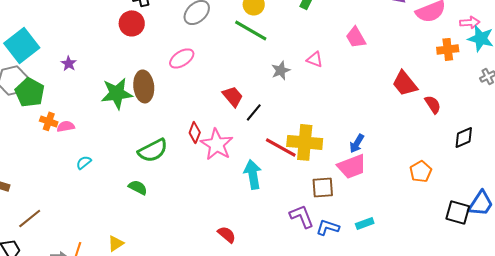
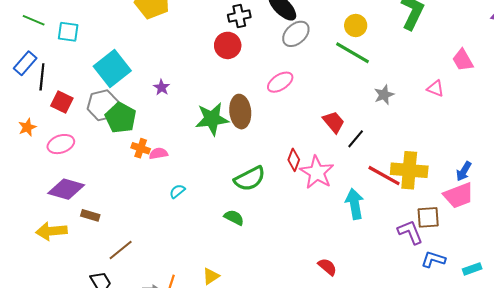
pink triangle: (315, 59) -> (435, 88), moved
purple L-shape: (302, 216) -> (410, 232), moved
cyan rectangle: (365, 223) -> (472, 269), moved

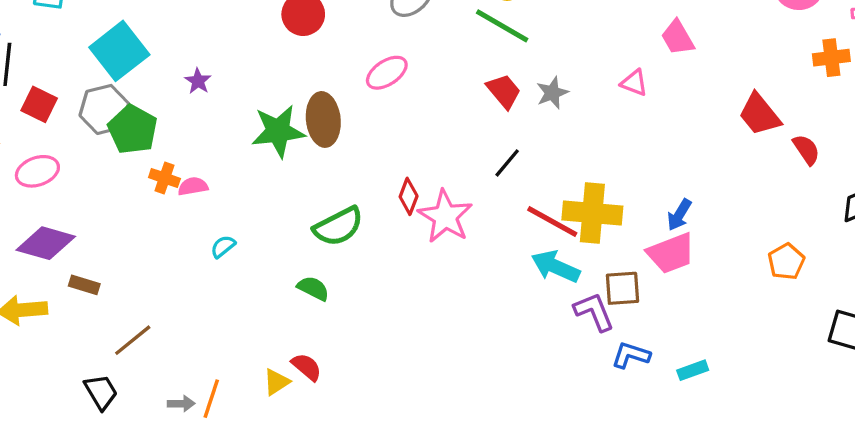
red trapezoid: (334, 122) -> (504, 91), moved
cyan arrow: (355, 204) -> (556, 267), moved, turned -56
red semicircle: (327, 267) -> (307, 367), moved

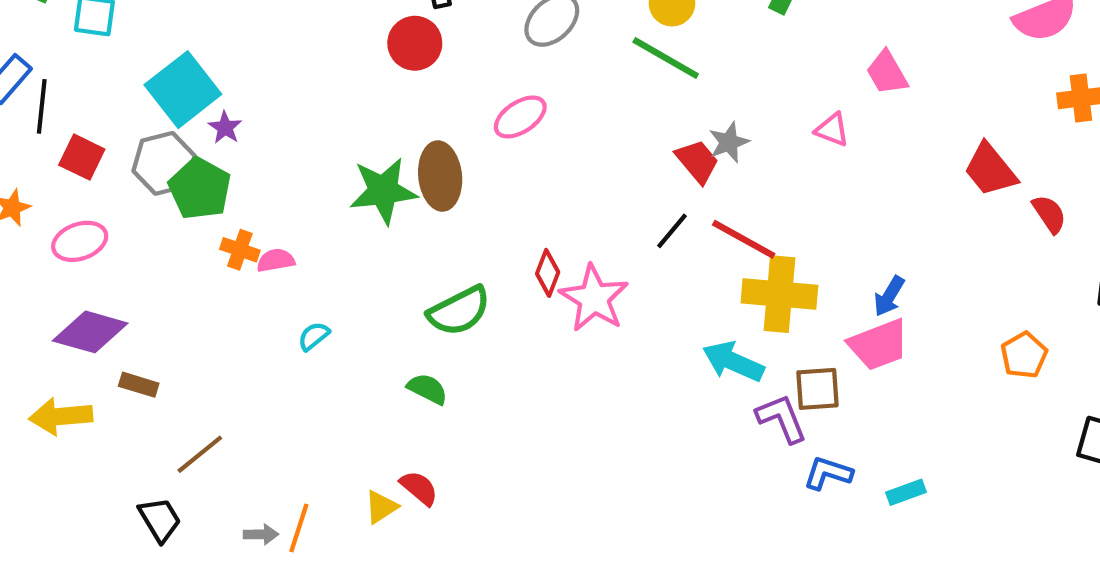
purple star: (198, 81) -> (225, 128), moved
red trapezoid: (504, 91) -> (697, 161), moved
red line: (552, 221) -> (744, 239), moved

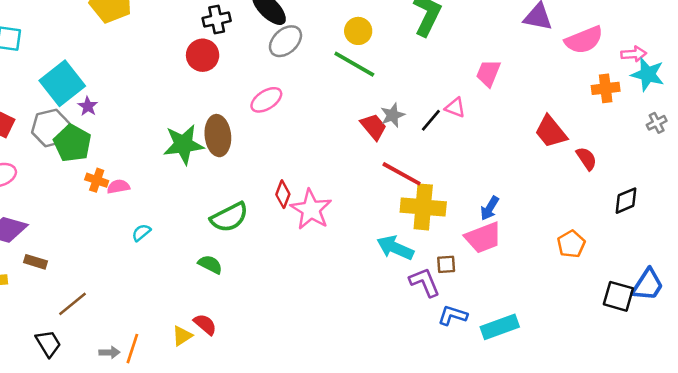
pink trapezoid: (887, 73) -> (488, 73), turned 52
black line: (672, 231) -> (431, 120), moved
brown square: (817, 389) -> (446, 264), size x0.7
cyan rectangle: (906, 492) -> (500, 327), size x1.6

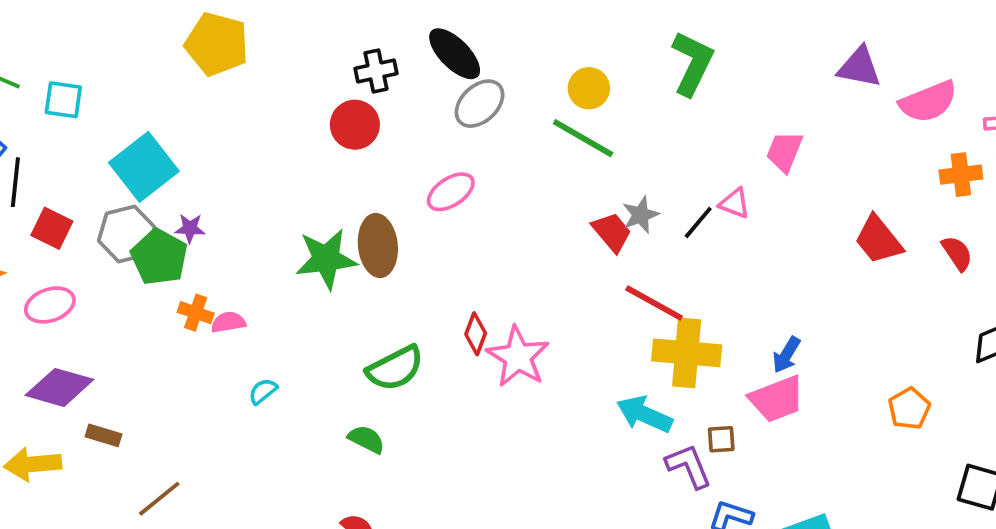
purple star: (88, 106) -> (190, 228), moved, turned -30
red semicircle: (586, 159) -> (957, 253), moved

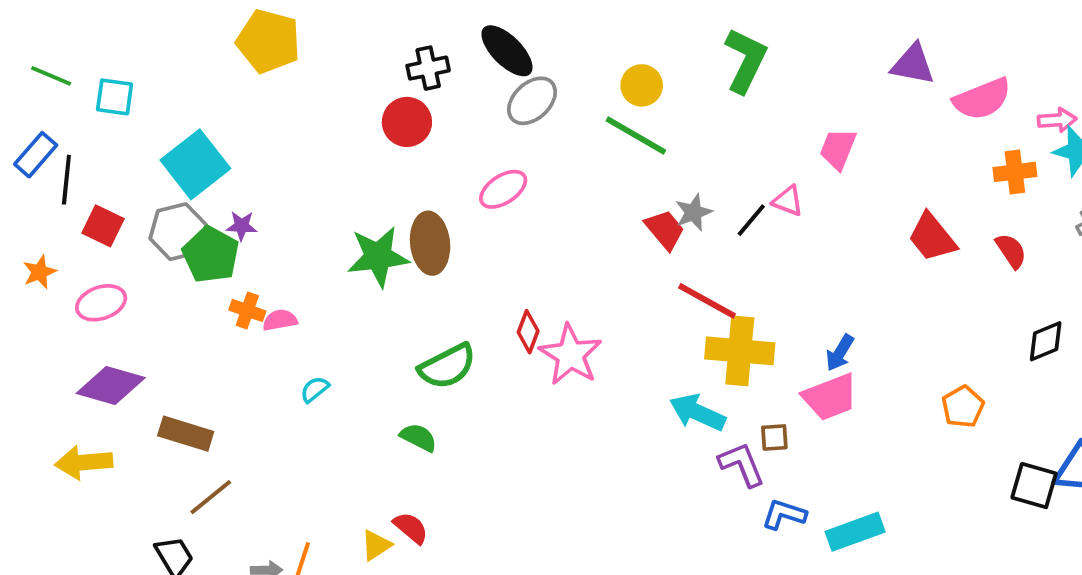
brown rectangle: (104, 435) -> (186, 434), moved, size x1.5

